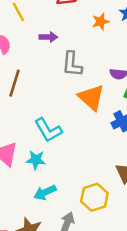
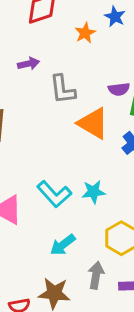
cyan L-shape: (48, 130) -> (54, 194), moved
cyan star: (36, 160) -> (94, 192), moved

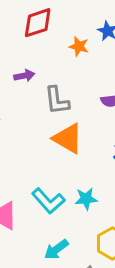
orange star: (85, 33) -> (79, 46), turned -30
orange triangle: (93, 123) -> (68, 138), moved

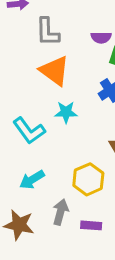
cyan star: (86, 199) -> (66, 112), moved

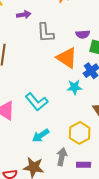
orange triangle: (55, 71) -> (67, 58), moved
cyan star: (66, 112) -> (74, 87), moved

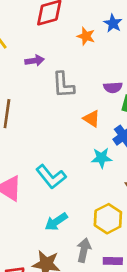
orange triangle: (67, 58) -> (91, 119), size x0.6

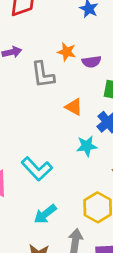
orange star: (86, 36) -> (67, 52), moved
purple semicircle: (113, 87) -> (91, 62), moved

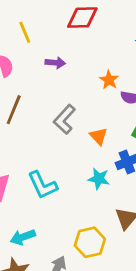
gray L-shape: (43, 75) -> (64, 119), moved, turned 32
cyan arrow: (45, 214) -> (23, 237), moved

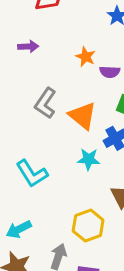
orange triangle: (99, 136) -> (83, 116), size x1.5

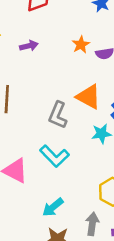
orange star: (86, 57) -> (81, 45), turned 30
gray L-shape: (45, 103) -> (58, 115), moved

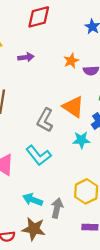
cyan arrow: (53, 207) -> (33, 200), turned 54
gray arrow: (92, 224) -> (57, 208), moved

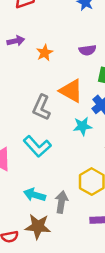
orange star: (71, 61) -> (45, 53), moved

